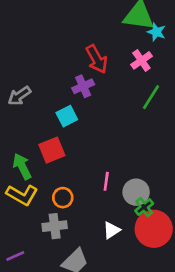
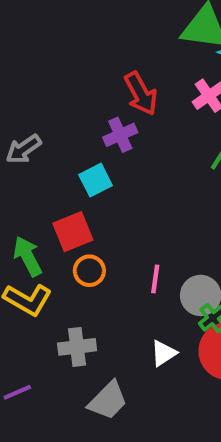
orange circle: (63, 198) -> (89, 271), moved

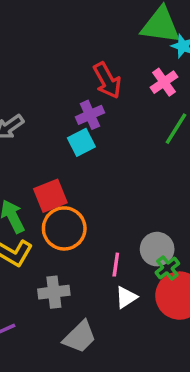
cyan square: (96, 180) -> (81, 142), moved
orange circle: (89, 271) -> (64, 228), size x1.6
pink line: (155, 279) -> (116, 265), moved

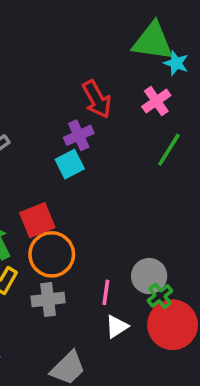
gray cross: (54, 292) -> (48, 299), moved

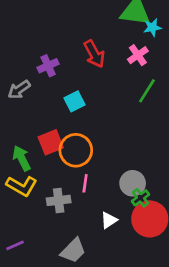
cyan star: (176, 63) -> (152, 27), turned -30
purple cross: (79, 135) -> (48, 66), moved
orange circle: (52, 254) -> (76, 150), moved
pink line: (106, 292) -> (85, 183), moved

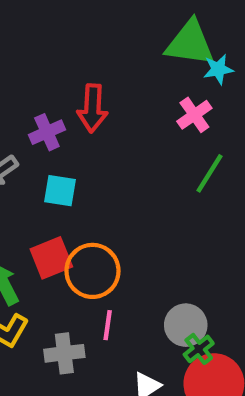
red arrow: (94, 54) -> (92, 108), moved, turned 32
cyan square: (74, 101) -> (60, 191), moved, turned 36

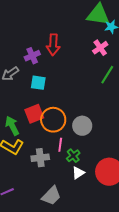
gray circle: (186, 325) -> (82, 126), moved
green cross: (199, 349) -> (73, 156), moved

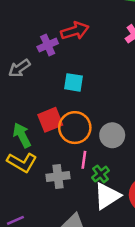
red arrow: (53, 45) -> (75, 31), turned -110
cyan square: (38, 83) -> (73, 82), moved
white triangle: (78, 173) -> (107, 196), size x1.6

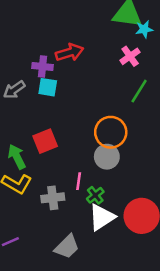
purple cross: (48, 45) -> (42, 67), turned 30
cyan square: (73, 82) -> (48, 87), moved
orange circle: (75, 128) -> (111, 132), moved

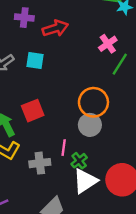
pink cross: (130, 56) -> (108, 44), moved
purple cross: (42, 67) -> (24, 18), moved

